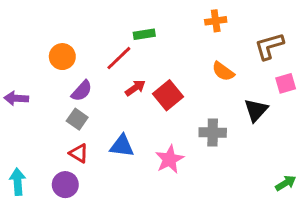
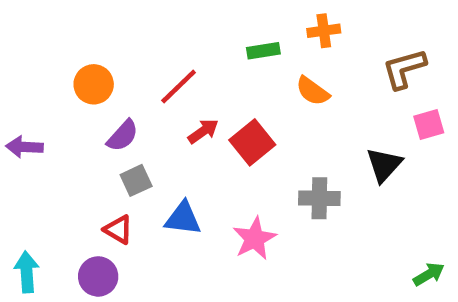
green rectangle: (144, 34) -> (263, 51), moved
orange semicircle: (223, 71) -> (313, 91), moved
gray square: (77, 119) -> (136, 180), moved, turned 30

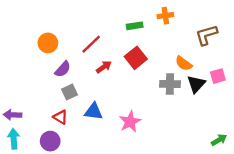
orange semicircle: (313, 91) -> (184, 63), moved
pink square: (429, 125) -> (218, 76), moved
red square: (252, 142) -> (136, 58), moved
purple arrow: (24, 147) -> (13, 115), moved
gray cross: (319, 198) -> (170, 84), moved

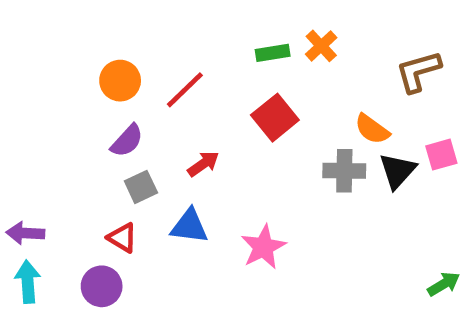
orange cross: (165, 16) -> (321, 46), moved, turned -35
orange circle: (48, 43) -> (120, 81), moved
red arrow: (104, 67) -> (203, 164), moved

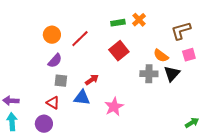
pink square: (441, 155) -> (189, 55), moved
red arrow: (203, 164) -> (92, 80), moved
gray square: (141, 187) -> (61, 81), turned 32

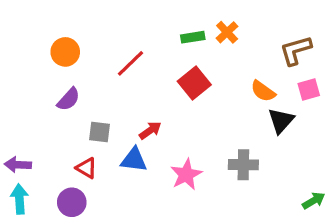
orange circle: (52, 35) -> (65, 52), moved
purple semicircle: (55, 61) -> (68, 99), moved
gray cross: (149, 74) -> (243, 165), moved

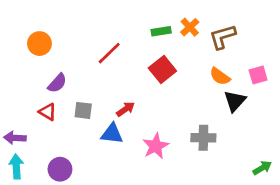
brown L-shape: (296, 50) -> (223, 37), moved
orange circle: (65, 52) -> (39, 44), moved
red triangle: (86, 168) -> (48, 112), moved

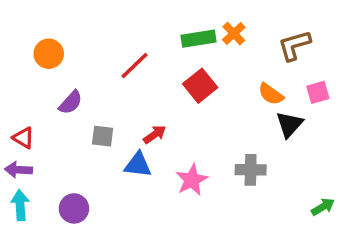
green rectangle: (161, 31) -> (198, 39), size x1.4
brown L-shape: (223, 37) -> (294, 45), moved
red triangle: (48, 112) -> (23, 138), moved

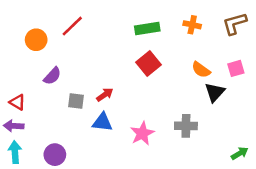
orange cross: (234, 34) -> (192, 25), moved, turned -35
brown L-shape: (294, 45) -> (235, 24), moved
red line: (135, 65) -> (72, 26), moved
red arrow: (155, 134) -> (105, 95), moved

